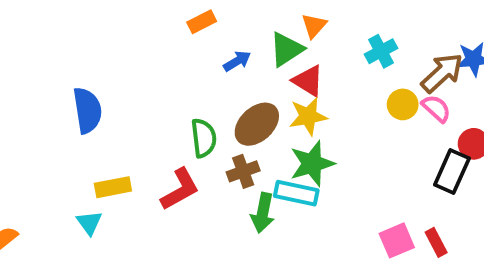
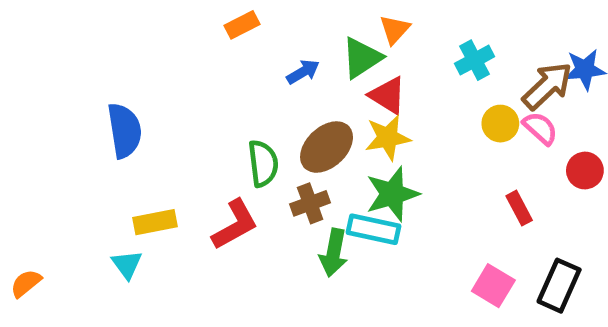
orange rectangle: (202, 22) -> (242, 25), moved
black rectangle: (452, 171) -> (559, 286), moved
pink square: (397, 240) -> (493, 286), turned -36
red rectangle: (436, 242) -> (519, 208), moved

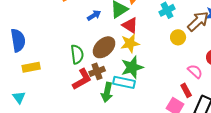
pink semicircle: (540, 128) -> (195, 71), moved
red rectangle: (519, 208) -> (186, 90), moved
yellow rectangle: (155, 222) -> (31, 67), moved
red L-shape: (235, 225) -> (82, 79), moved

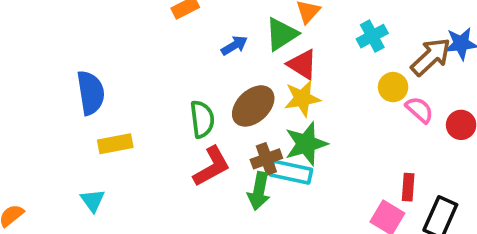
brown cross: (97, 71) -> (266, 159), moved
pink semicircle: (195, 71) -> (419, 110), moved
red rectangle: (186, 90) -> (408, 187), turned 32

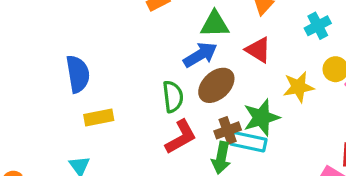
green triangle: (282, 34) -> (215, 24), moved, turned 32
blue arrow: (234, 45) -> (200, 55), moved, size x1.5
yellow star: (302, 98) -> (298, 87), moved

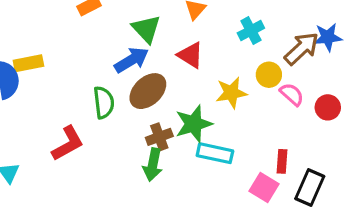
green triangle: (215, 24) -> (146, 29), turned 48
yellow rectangle: (99, 118) -> (28, 63), moved
red L-shape: (181, 137) -> (68, 143), moved
cyan rectangle: (249, 142) -> (215, 153), moved

